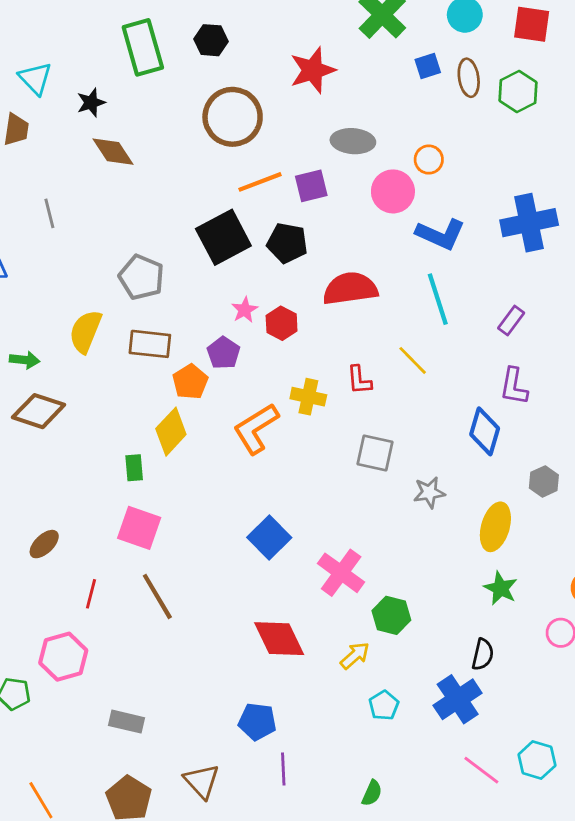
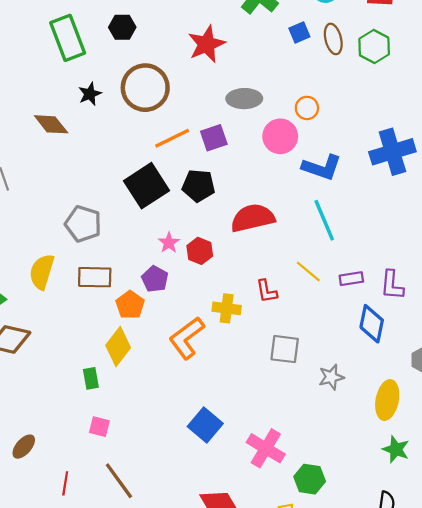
black star: (91, 103) -> (90, 94), moved
purple rectangle: (511, 320) -> (351, 279), moved, turned 50
pink square: (139, 528) -> (99, 427), size x0.6

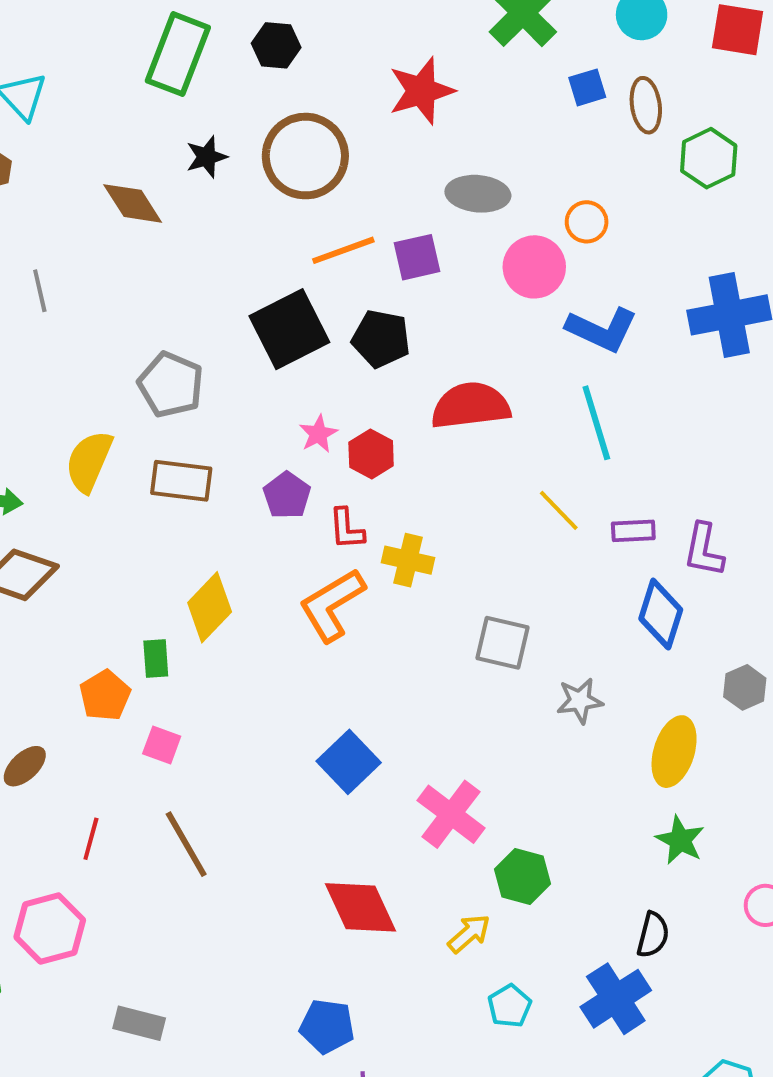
green rectangle: (68, 38) -> (178, 54), turned 36
green hexagon: (374, 47) -> (709, 158), moved
red L-shape: (267, 291) -> (347, 529), moved
orange pentagon: (130, 305) -> (105, 695), moved

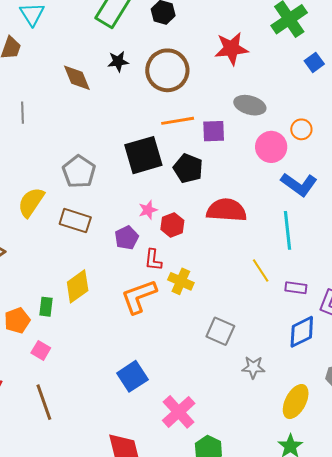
blue square: (587, 87) -> (314, 62), turned -30
blue diamond: (661, 614) -> (302, 332), turned 36

